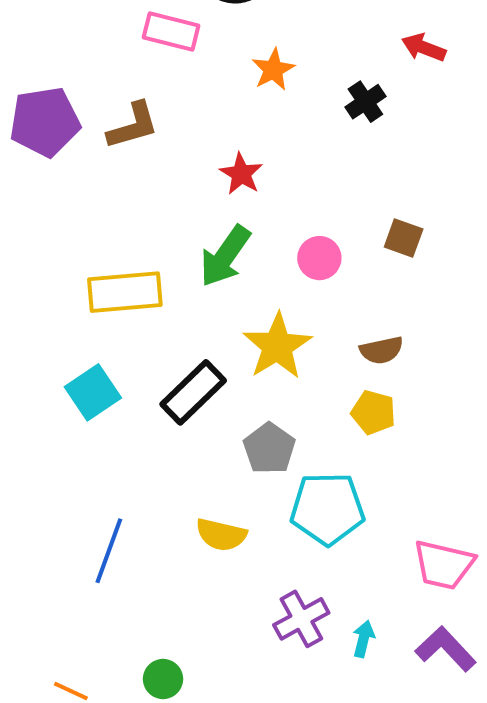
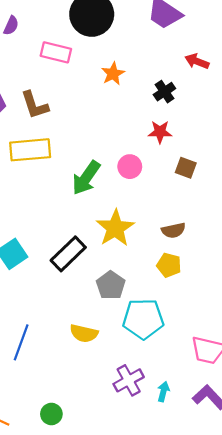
brown L-shape: (133, 126) -> (35, 105), turned 88
red star: (241, 174) -> (160, 132), moved, turned -30
pink circle: (319, 258) -> (130, 167), moved
yellow rectangle: (125, 292) -> (30, 150), moved

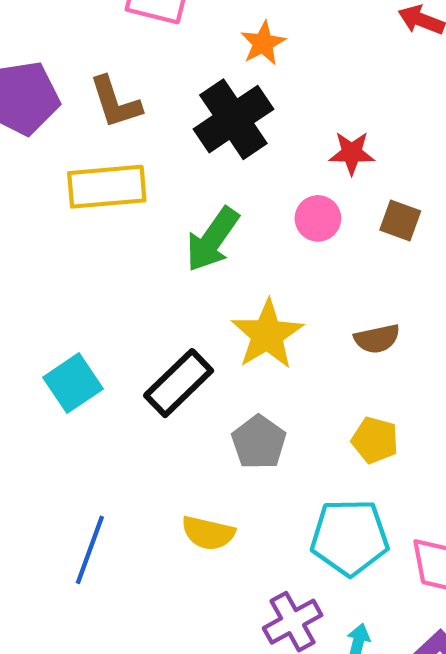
black cross: (164, 92) -> (233, 119), moved, size x1.8
pink circle: (130, 167) -> (318, 218), moved
yellow pentagon: (169, 265) -> (375, 440), moved
cyan pentagon: (143, 319) -> (350, 537), moved

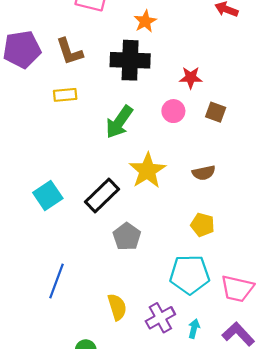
black cross: (233, 119) -> (130, 60), turned 36
yellow rectangle: (107, 187) -> (65, 95), size x0.6
gray pentagon: (259, 442) -> (127, 237), moved
yellow semicircle: (208, 533) -> (117, 307), moved, turned -120

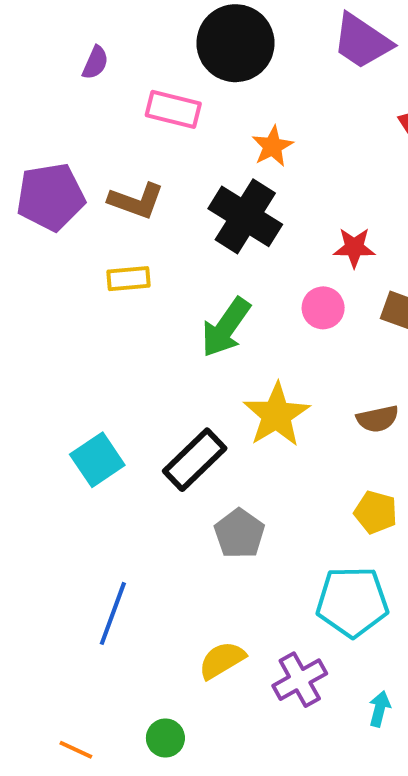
brown L-shape: (69, 52) -> (136, 201), turned -52
black cross: (130, 60) -> (245, 216), turned 30
yellow semicircle: (117, 307) -> (222, 660), turned -104
cyan arrow: (194, 329) -> (380, 709), moved

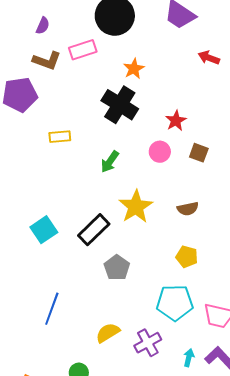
pink rectangle: (173, 109) -> (83, 50), turned -32
brown L-shape: (136, 201) -> (47, 61), moved
red star: (354, 248) -> (176, 121), turned -30
green arrow: (226, 327) -> (110, 162), size x0.7

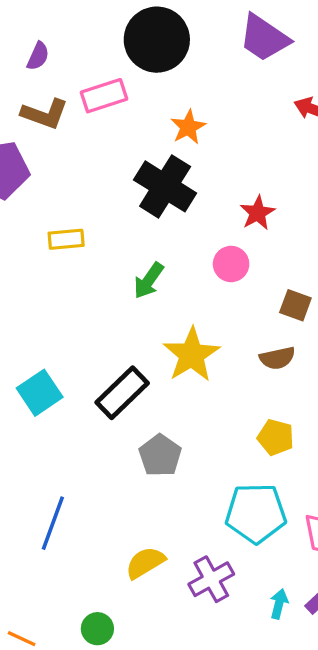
brown square: (199, 153) -> (295, 305), moved

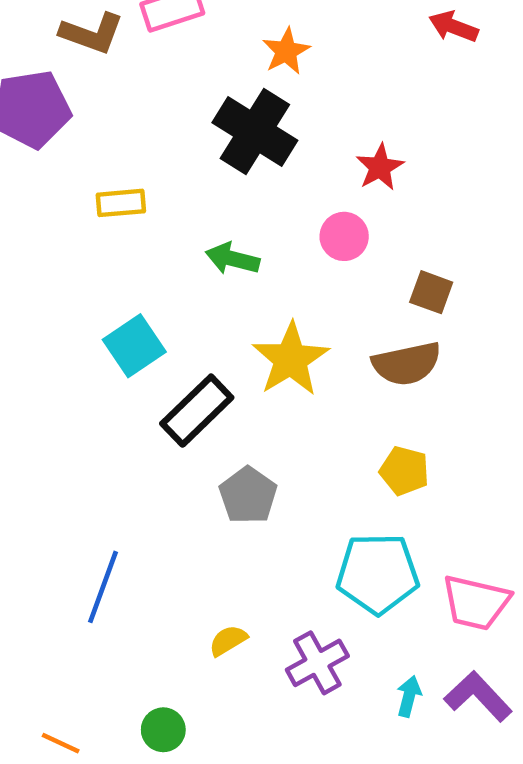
green arrow: (149, 281) -> (233, 259), turned 69
brown semicircle: (277, 358) -> (407, 364), size x1.4
cyan square: (40, 393) -> (134, 346), moved
yellow semicircle: (145, 563) -> (228, 640), size x0.7

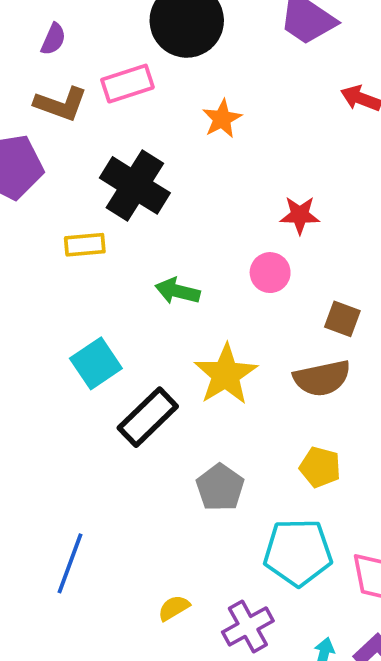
black cross: (255, 132) -> (135, 185), moved
red star: (380, 167) -> (300, 215), turned 30
gray pentagon: (248, 495) -> (220, 487), moved

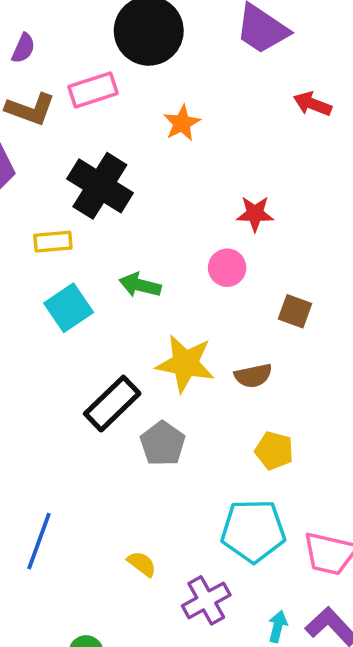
cyan square: (96, 363) -> (69, 308), moved
yellow star: (226, 374) -> (185, 363), turned -30
brown semicircle: (322, 378) -> (253, 376), moved, size x0.7
gray pentagon: (220, 487) -> (163, 444), moved
yellow semicircle: (174, 608) -> (142, 564), moved, turned 68

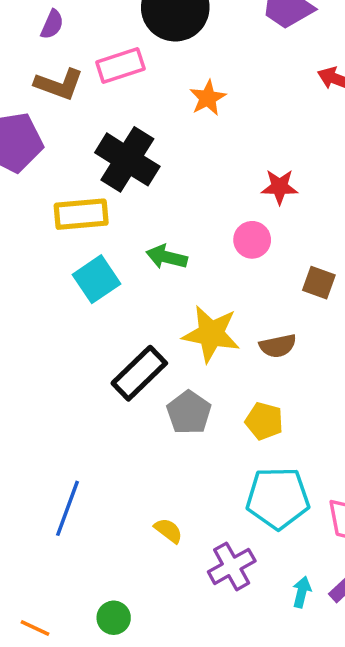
yellow rectangle: (53, 242) -> (81, 214), size x1.4
yellow pentagon: (274, 451) -> (264, 421), moved

